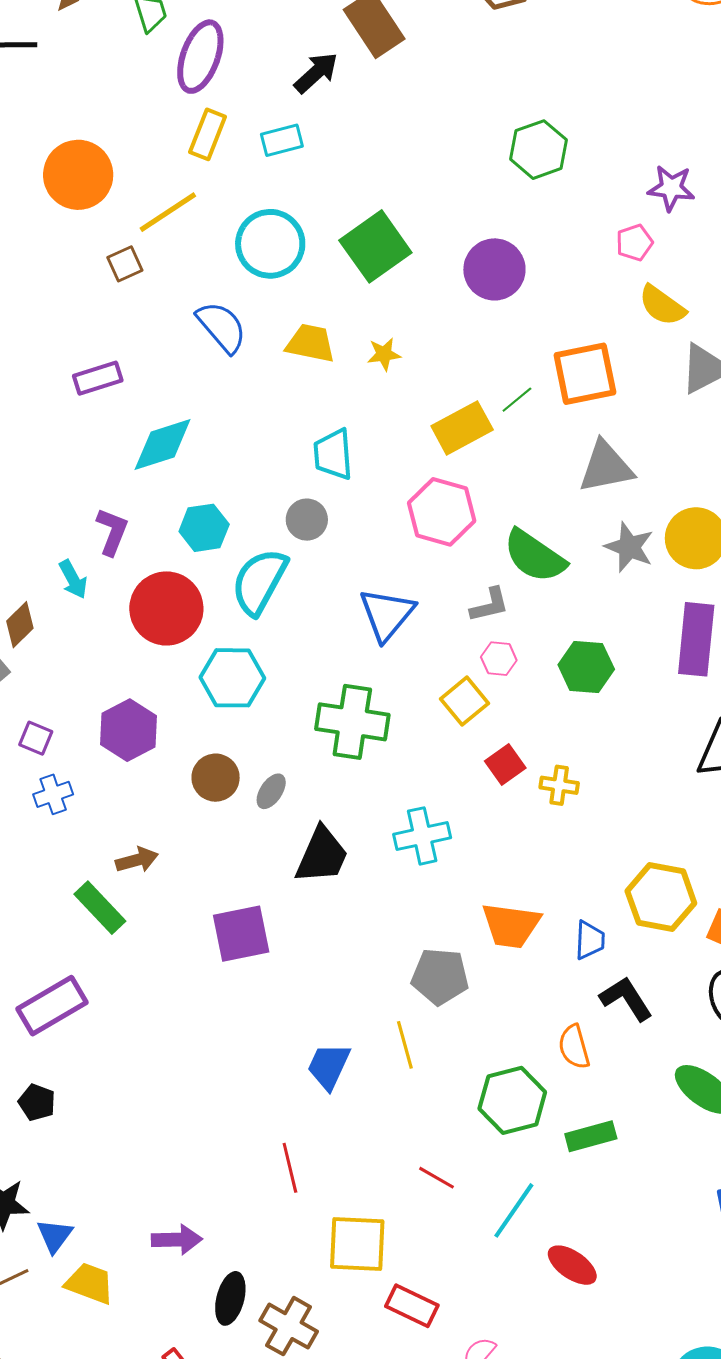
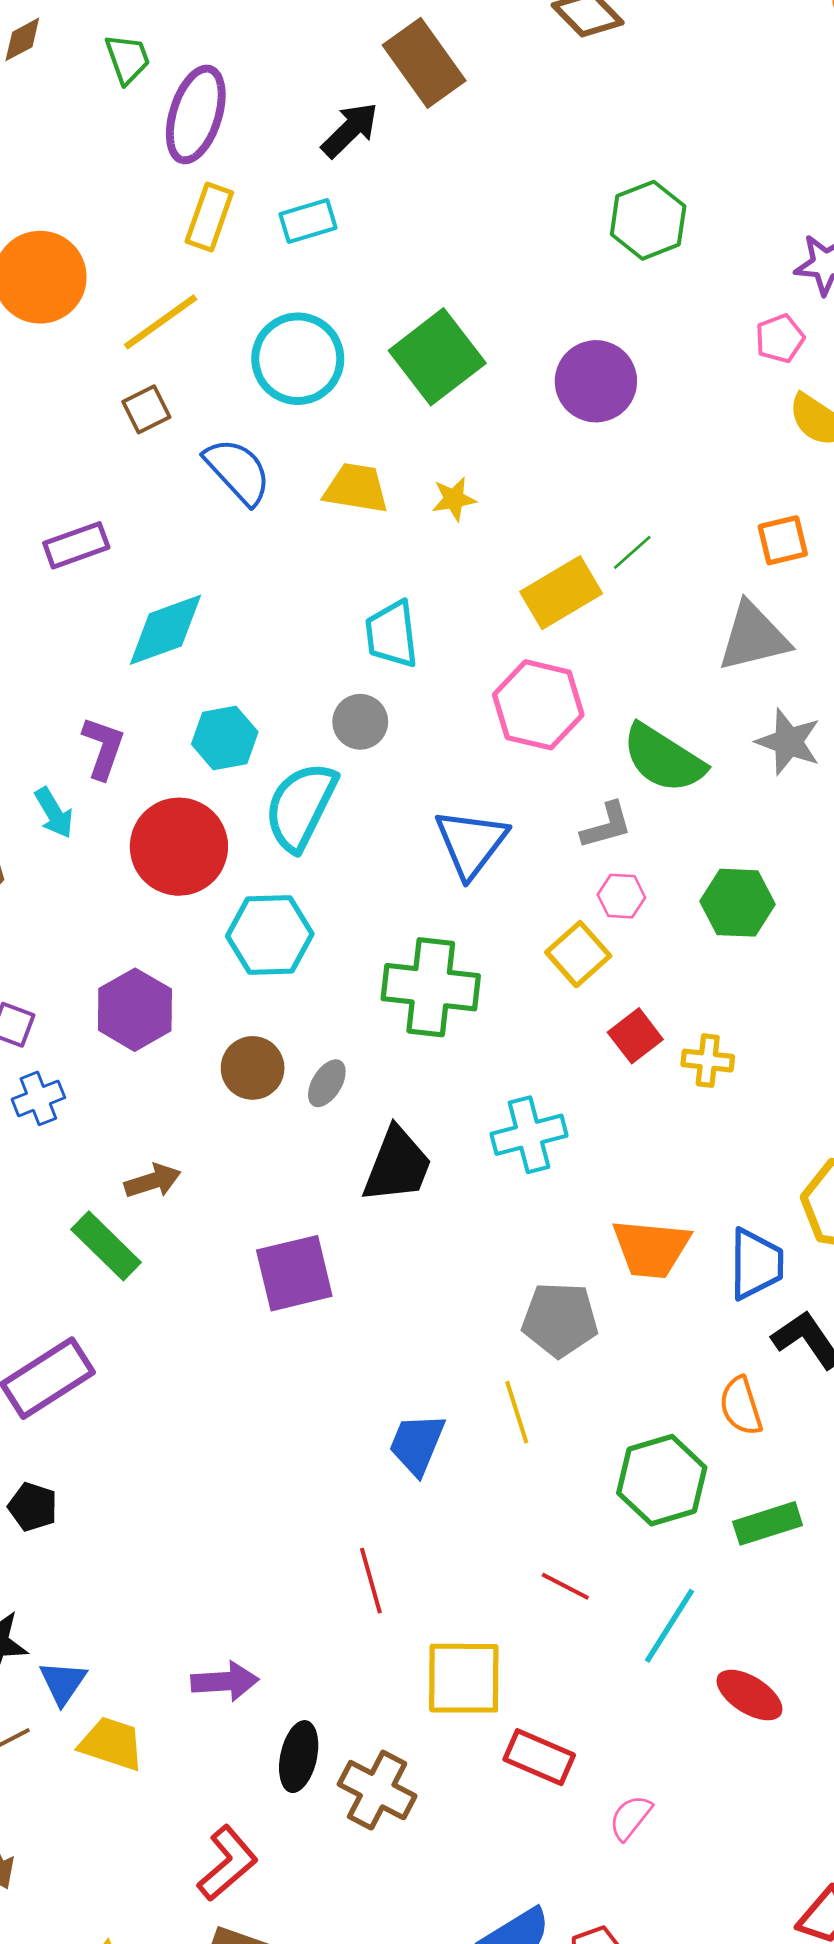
brown square: (125, 264) -> (146, 409), moved
orange square: (585, 374) -> (783, 540), moved, size x0.6
blue trapezoid: (590, 940) -> (756, 1264), size x1.4

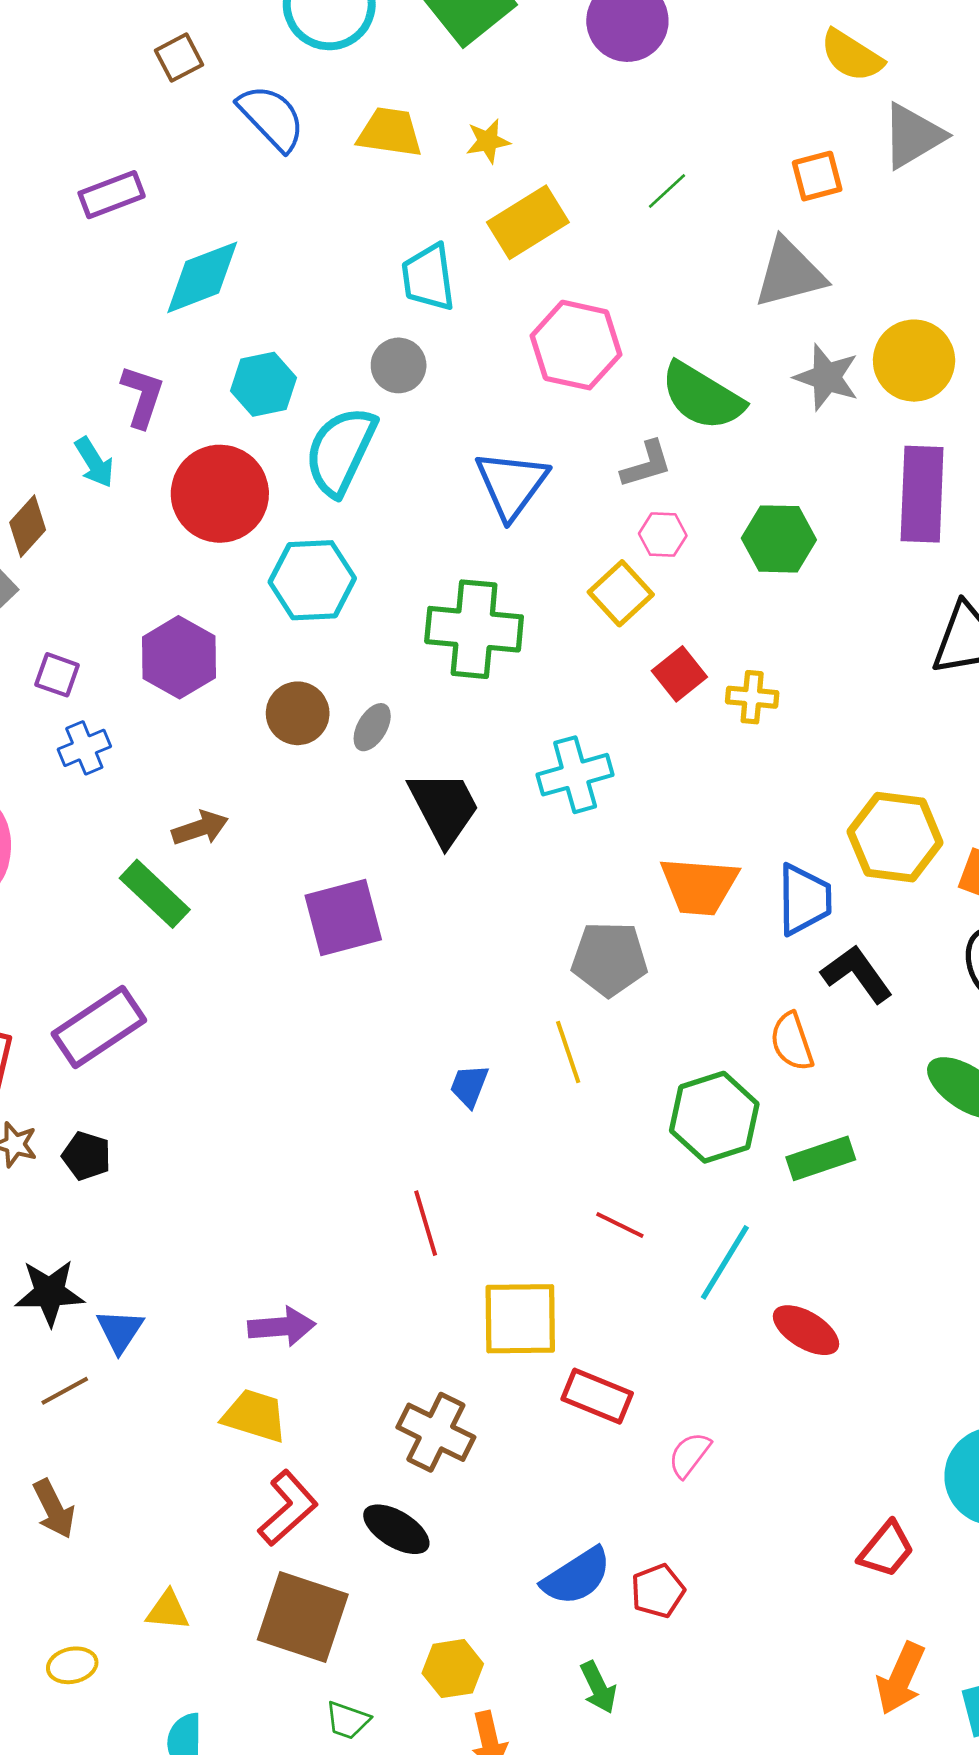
yellow rectangle: (561, 593) -> (528, 222), moved
black trapezoid: (397, 1165) -> (444, 808), turned -48
blue trapezoid: (417, 1444) -> (469, 1086), size x0.7
yellow trapezoid: (112, 1744) -> (255, 1416), moved
black ellipse: (299, 1757) -> (396, 1529), moved, turned -70

